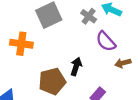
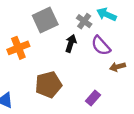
orange cross: (21, 44) -> (18, 48), turned -30
black arrow: (76, 66) -> (71, 43), moved

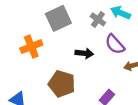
black arrow: (71, 43) -> (84, 53), moved, turned 78
brown pentagon: (48, 85) -> (62, 84), turned 30

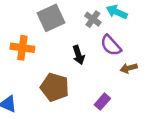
orange cross: (31, 47) -> (22, 48), turned 30
black arrow: (84, 53) -> (79, 55), turned 66

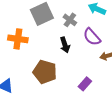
gray cross: (93, 19) -> (70, 20), moved

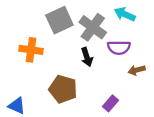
gray cross: (70, 20) -> (93, 27), size x1.6
purple semicircle: (92, 37) -> (119, 48), turned -48

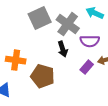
orange cross: (31, 50) -> (16, 60), moved
purple rectangle: (111, 103) -> (87, 67), moved

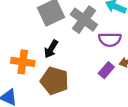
black arrow: (63, 49) -> (51, 49), moved, turned 49

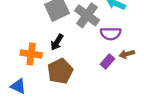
brown pentagon: (55, 81) -> (60, 71), turned 30

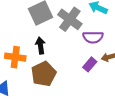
black arrow: (57, 42) -> (40, 46), turned 140

